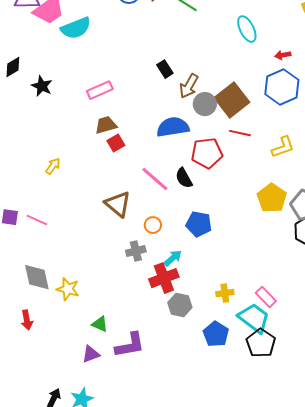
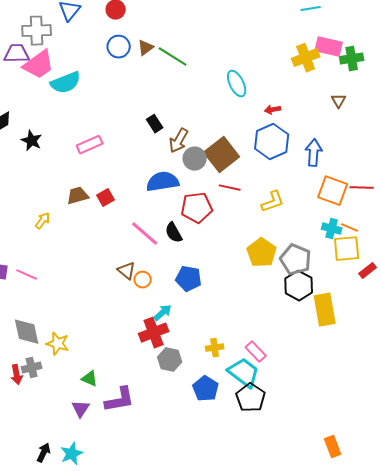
brown trapezoid: (106, 125) -> (78, 196), moved
brown triangle: (118, 204) -> (127, 271), moved, size x0.7
gray cross: (136, 251) -> (32, 368), moved
purple triangle: (91, 354) -> (81, 409), turned -36

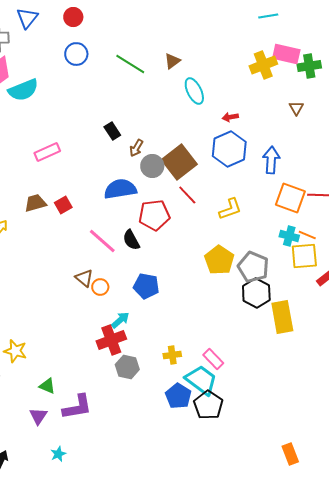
brown triangle: (146, 48) -> (172, 61), moved
brown arrow: (179, 141) -> (136, 148), size x0.7
red line: (230, 188) -> (187, 195), turned 35
blue pentagon: (206, 389) -> (178, 396), moved
cyan star: (72, 454) -> (58, 454), moved, size x0.7

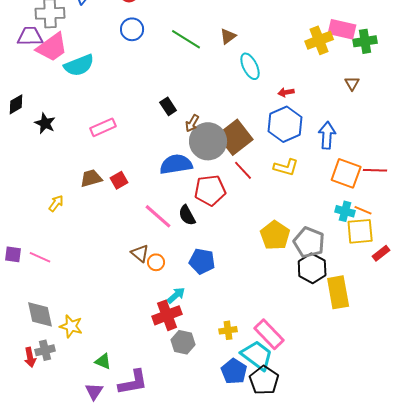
gray circle: (152, 166) -> (208, 141), size x1.6
yellow L-shape: (230, 209) -> (286, 167), moved, turned 35
pink rectangle: (213, 359) -> (269, 334), size x1.4

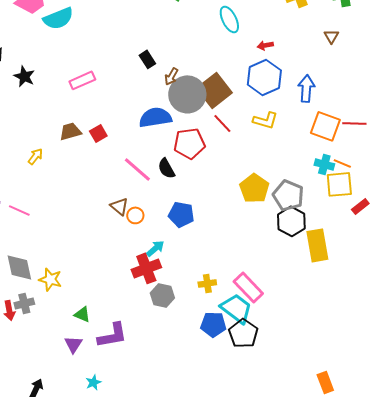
blue pentagon: (234, 371) -> (213, 324), turned -30

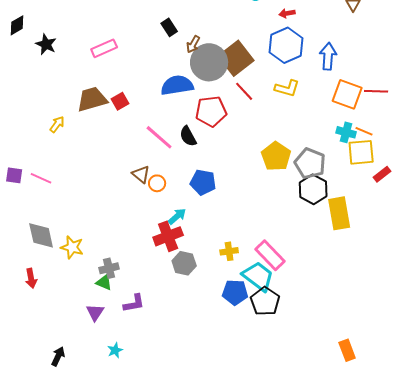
brown trapezoid: (70, 131) -> (92, 99), size x1.4
gray cross: (24, 303) -> (109, 268), moved
purple L-shape: (112, 335) -> (134, 303), size x0.7

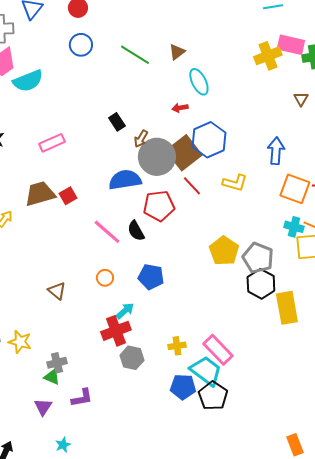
red arrow: (287, 13) -> (180, 108), moved
blue hexagon: (286, 45) -> (209, 140), moved
brown triangle: (141, 174) -> (57, 291), moved

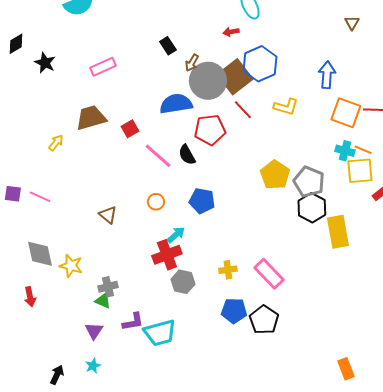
red square: (68, 196) -> (130, 129), moved
cyan trapezoid: (206, 371) -> (160, 333), moved, turned 128
cyan star: (63, 445) -> (93, 366), moved

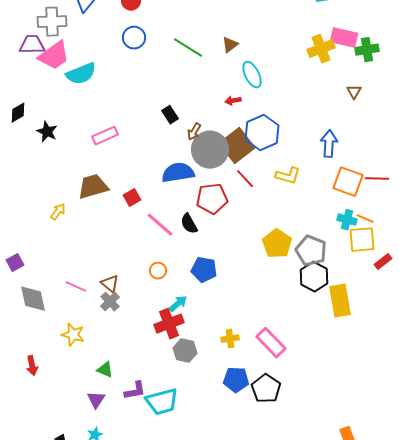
purple square: (13, 194) -> (15, 263), turned -36
pink line: (40, 197) -> (76, 287), moved
gray diamond: (40, 254) -> (33, 299), moved
gray cross: (108, 287) -> (110, 302), moved, turned -30

